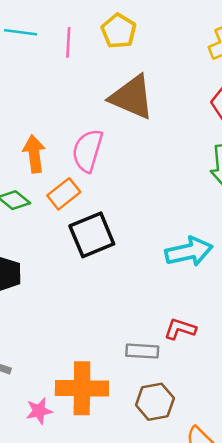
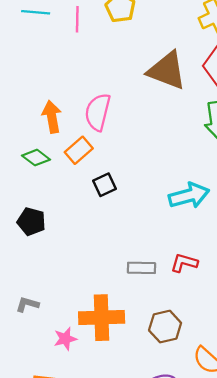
brown triangle: (132, 97) -> (167, 71), moved
black square: (92, 235) -> (105, 185), size x0.6
gray rectangle: (142, 351) -> (141, 268), moved

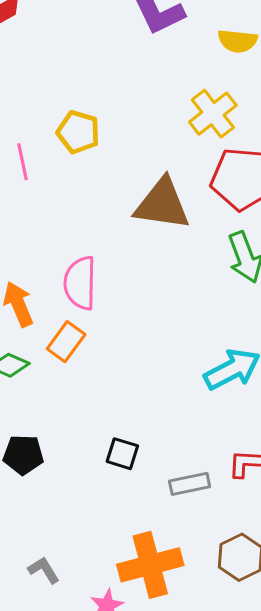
black square: (105, 185) -> (122, 454), moved, turned -35
gray L-shape: (27, 304) -> (44, 570), turned 55

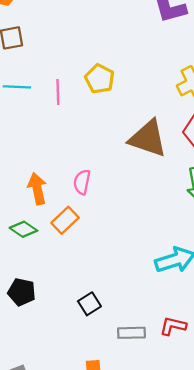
pink semicircle: (80, 283) -> (82, 182), size x0.7
black square: (122, 454) -> (89, 304), turned 30

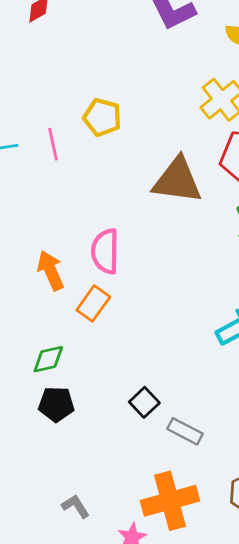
pink semicircle: (82, 182) -> (105, 251), size x1.4
green diamond: (23, 229) -> (48, 359), moved, turned -36
gray rectangle: (131, 333) -> (185, 431), moved, turned 40

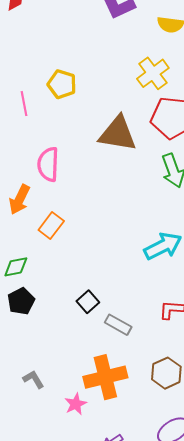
pink semicircle: (105, 251) -> (48, 164), moved
orange arrow: (51, 271) -> (19, 200), turned -132
black pentagon: (56, 404) -> (21, 301), turned -30

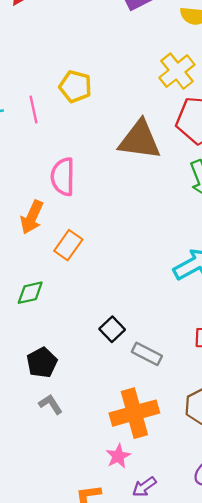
black pentagon: (21, 301) -> (42, 363), moved
gray L-shape: (33, 379) -> (51, 404), moved
pink star: (76, 404) -> (118, 456), moved

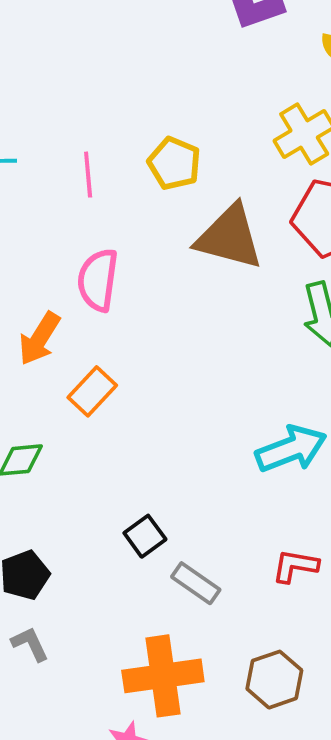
yellow pentagon: (75, 86) -> (174, 163), moved
pink line: (34, 109) -> (88, 175), moved

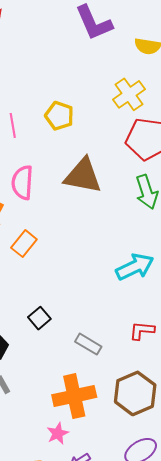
brown triangle: (229, 237) -> (83, 176), moved
black square: (145, 536) -> (39, 318), moved
brown hexagon: (274, 680) -> (135, 393), size x1.4

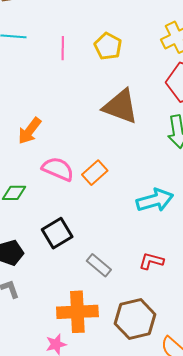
pink semicircle: (22, 183) -> (58, 169), moved, turned 100
orange rectangle: (24, 244) -> (95, 173), moved
black square: (39, 318) -> (57, 233), size x1.4

